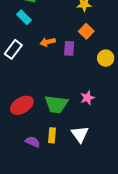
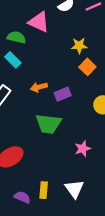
orange square: (86, 31) -> (87, 67), moved
purple rectangle: (69, 48) -> (63, 94), turned 64
green trapezoid: (56, 104) -> (48, 124), moved

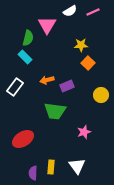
pink triangle: (39, 22) -> (47, 25), turned 36
green semicircle: (16, 37) -> (28, 38), turned 91
purple semicircle: (22, 197) -> (33, 173), turned -112

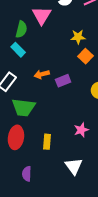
green trapezoid: (55, 111) -> (23, 107), moved
red ellipse: (23, 139) -> (16, 137), turned -50
yellow rectangle: (51, 167) -> (47, 142), moved

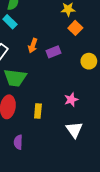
orange arrow: (42, 74) -> (33, 46), turned -56
white triangle: (74, 166) -> (74, 130), moved

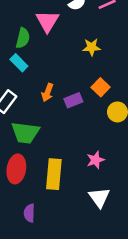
orange square: (75, 28) -> (101, 87), moved
yellow rectangle: (38, 111) -> (54, 174), size x1.6

